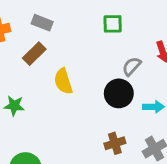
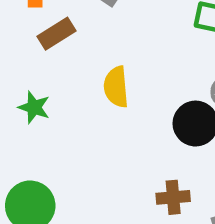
brown rectangle: (34, 54) -> (56, 34), moved

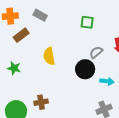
brown cross: (173, 197) -> (41, 102), moved

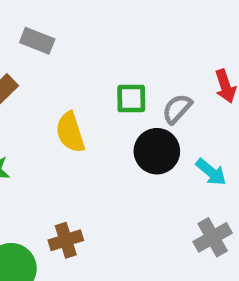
green square: (87, 22) -> (131, 98), moved
cyan arrow: (107, 81) -> (211, 172), turned 40

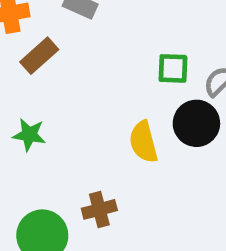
yellow semicircle: (70, 132) -> (143, 142), moved

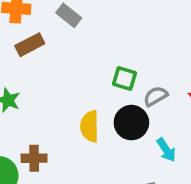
brown cross: (99, 209) -> (34, 158), moved

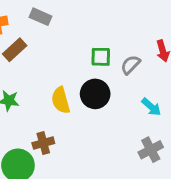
black circle: (131, 123) -> (95, 94), moved
yellow semicircle: (90, 126) -> (61, 100), moved

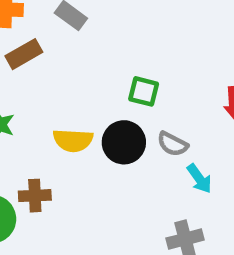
gray semicircle: (130, 65) -> (173, 144), moved, turned -120
yellow semicircle: (61, 100) -> (73, 140), turned -84

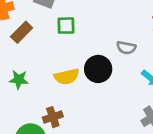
green square: (144, 91) -> (66, 26), moved
gray semicircle: (173, 144) -> (126, 48), moved

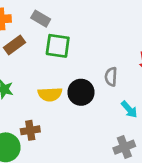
green square: (66, 26) -> (58, 46), size x1.4
gray semicircle: (126, 48) -> (111, 77), turned 72

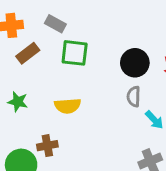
gray semicircle: (111, 77) -> (134, 97), moved
black circle: (81, 92) -> (135, 63), moved

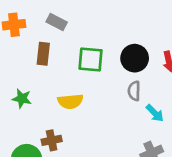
brown rectangle: (28, 53) -> (43, 54), moved, turned -45
green square: (75, 53) -> (90, 59), moved

